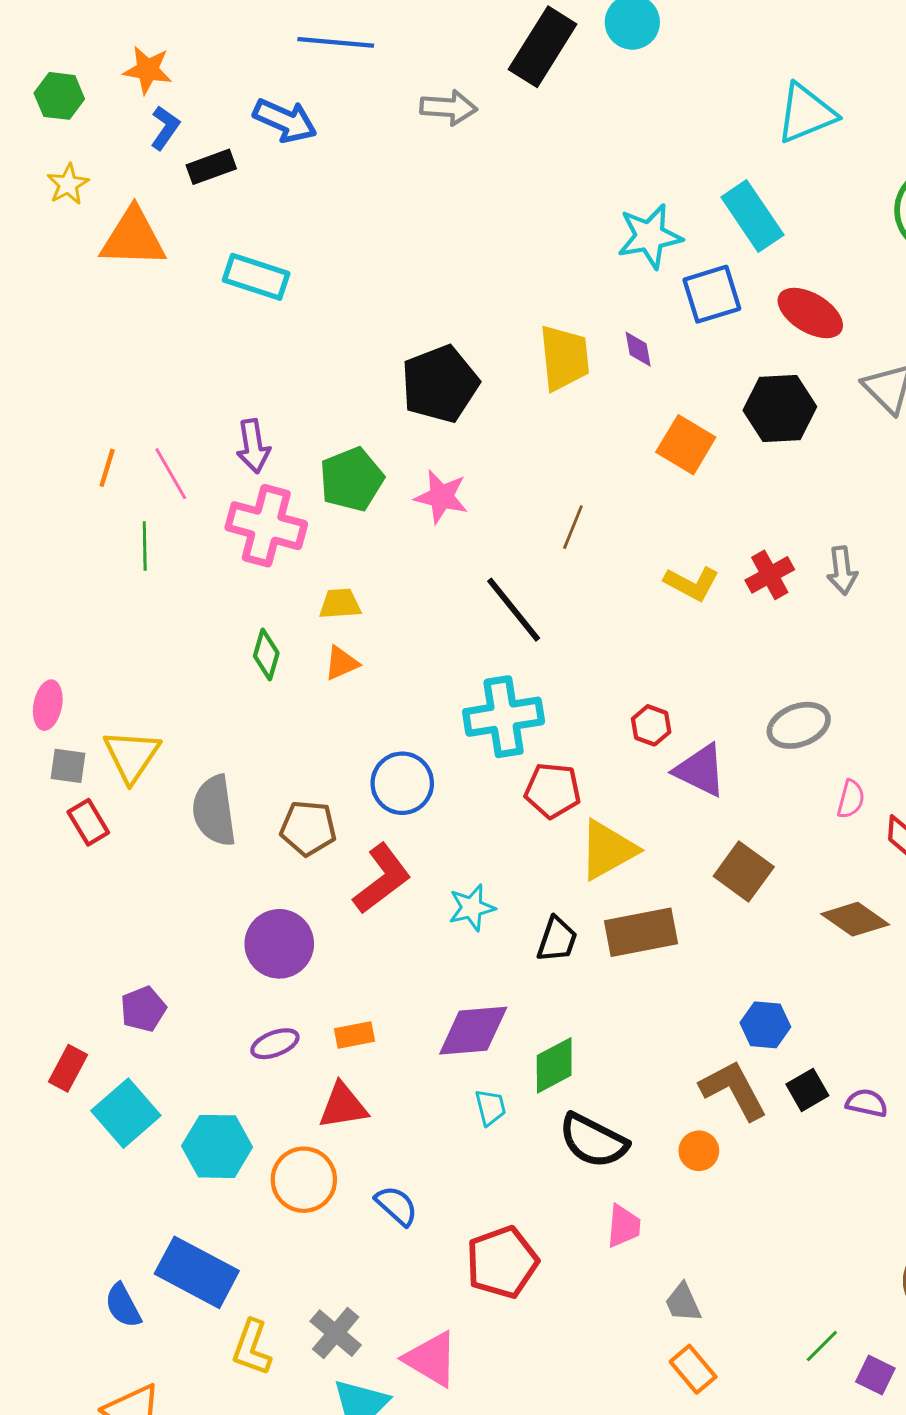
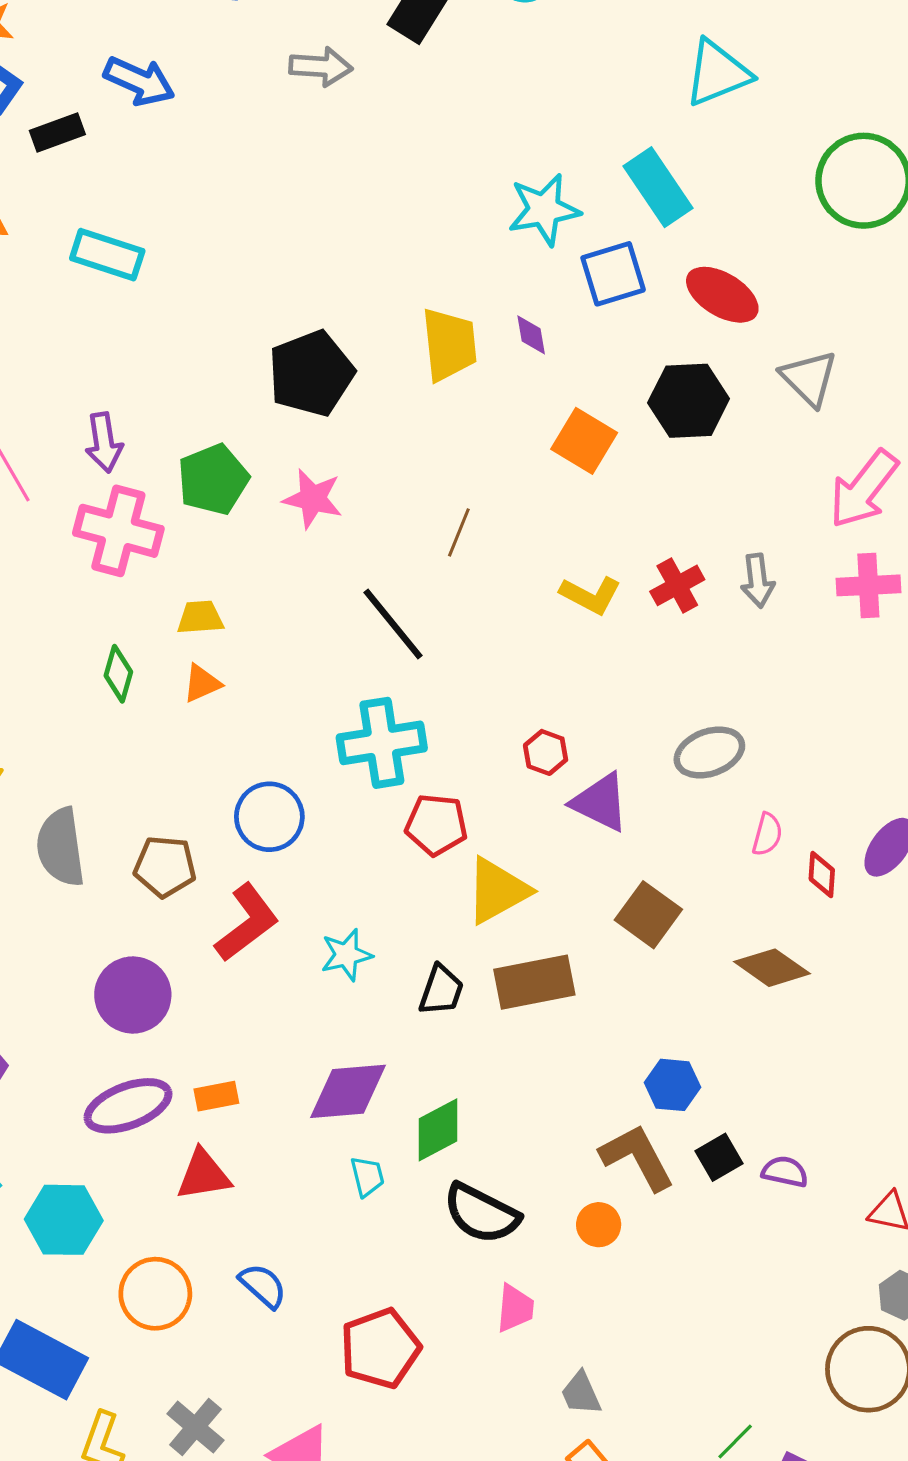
purple ellipse: (275, 1044) -> (128, 1106), size x1.6
orange circle: (304, 1180) -> (155, 1294), moved

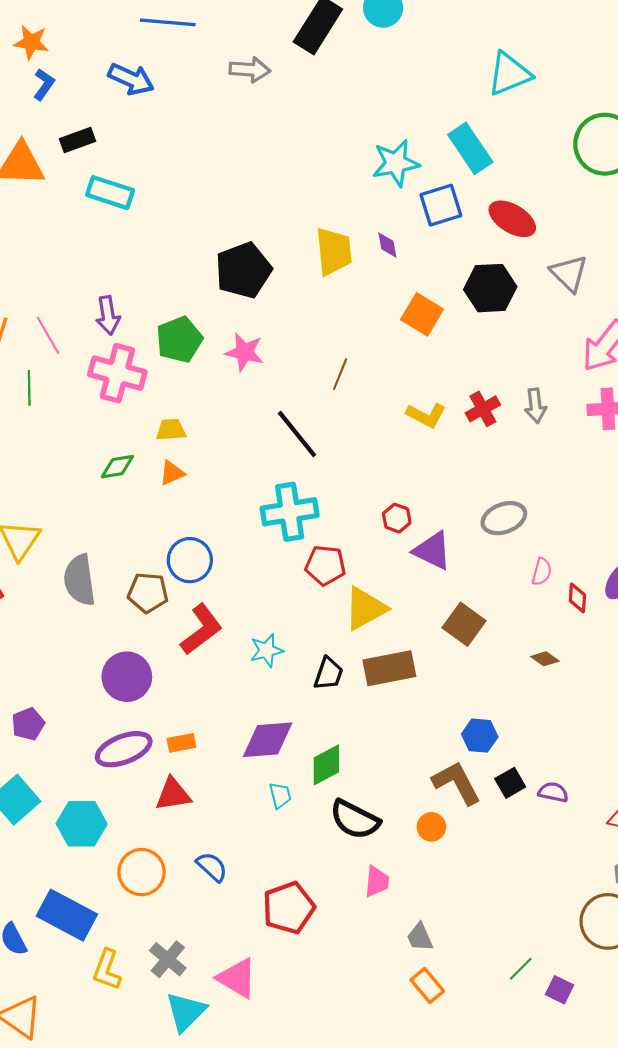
black rectangle: (57, 133) -> (77, 140), moved
green diamond: (118, 674) -> (117, 467), turned 64
blue circle: (269, 817) -> (190, 560), moved
brown diamond: (772, 968) -> (545, 659), size x0.6

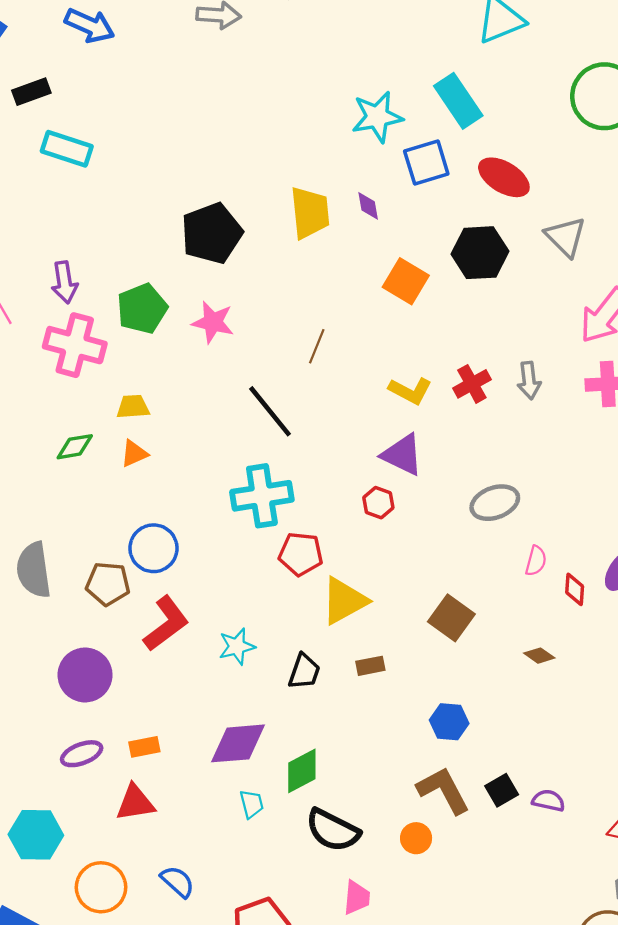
purple triangle: (432, 551) -> (402, 455), moved
brown rectangle: (389, 668) -> (370, 666), size x0.5
blue hexagon: (480, 736) -> (449, 722), moved
purple ellipse: (124, 749) -> (82, 754), size x0.7

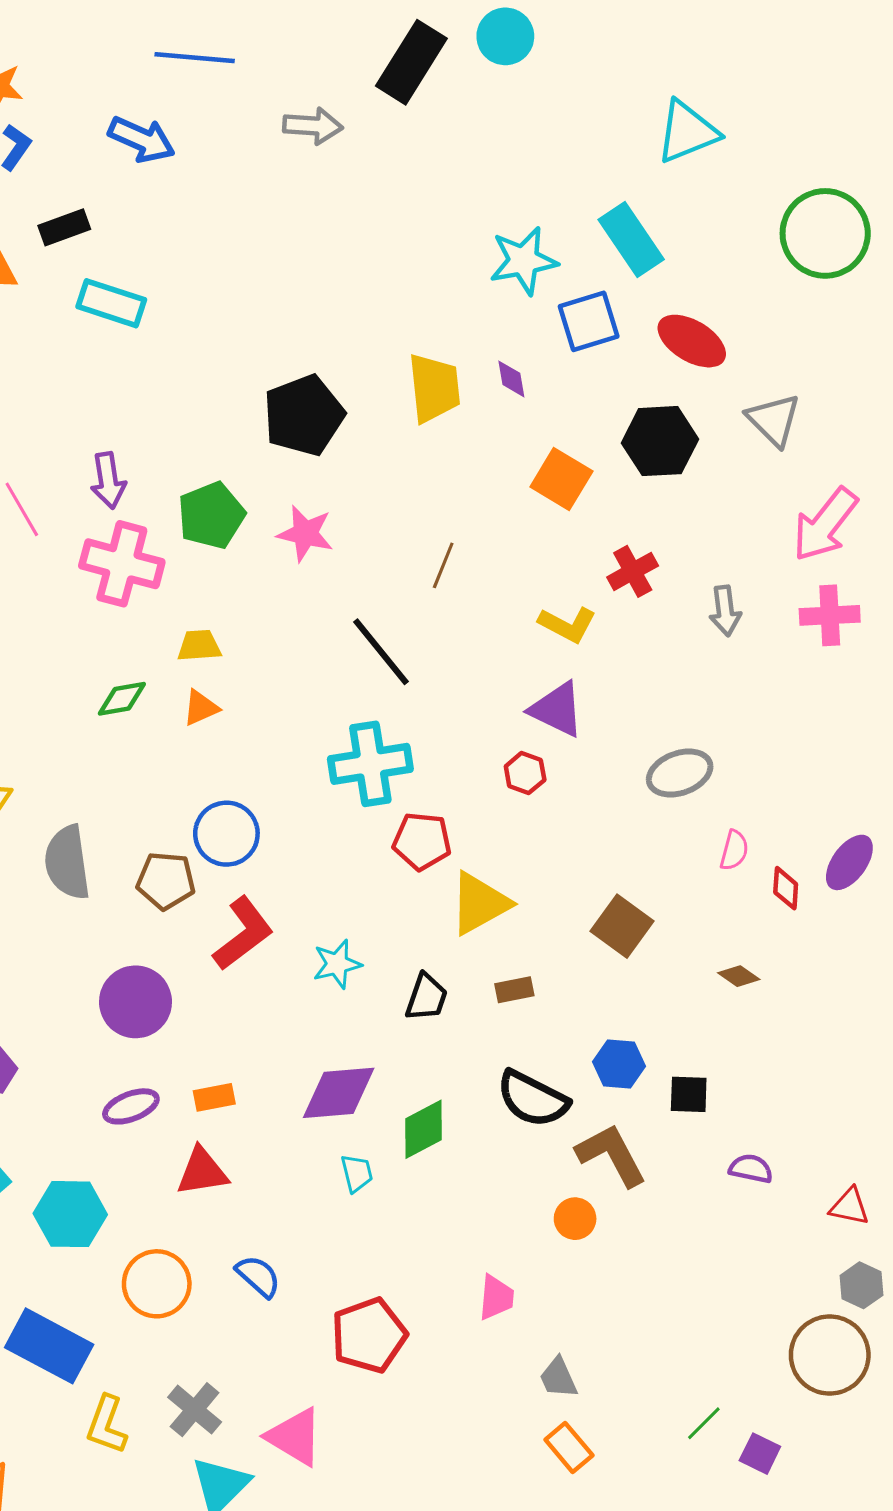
red cross: (472, 384) -> (633, 571), moved
black square: (502, 790) -> (689, 1094), moved, turned 32
black semicircle: (333, 830) -> (533, 1099), moved

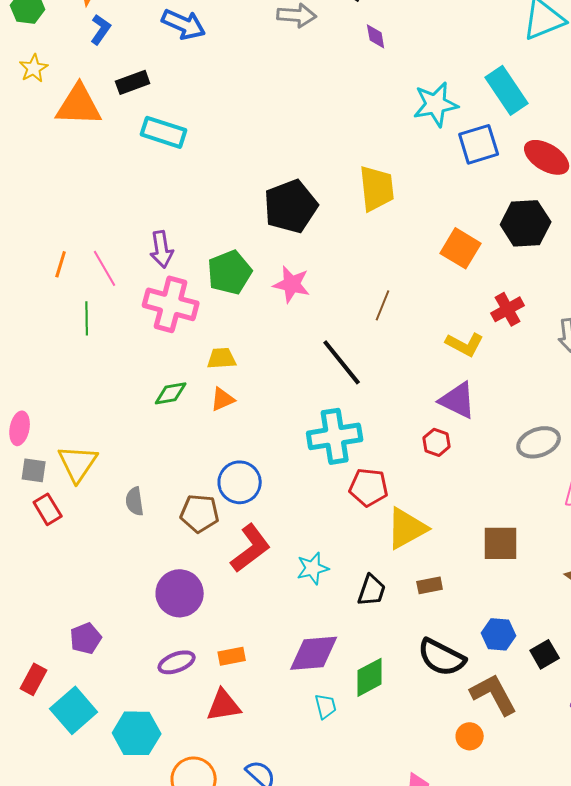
purple diamond: (511, 379) -> (376, 36), moved
gray semicircle: (67, 862) -> (135, 501), size x0.6
brown square: (622, 926) -> (501, 543), turned -36
black square: (689, 1094) -> (545, 654), turned -32

